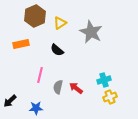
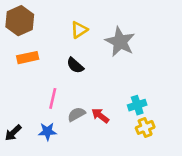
brown hexagon: (35, 16) -> (20, 21), moved
gray semicircle: (58, 87) -> (76, 114), turned 48
blue star: (36, 108) -> (47, 131), moved

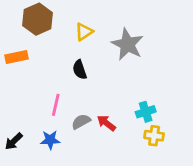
brown hexagon: (20, 21) -> (38, 19), moved
orange rectangle: (28, 58) -> (16, 57), moved
black semicircle: (75, 65) -> (80, 70), turned 30
yellow cross: (145, 127) -> (154, 136), turned 30

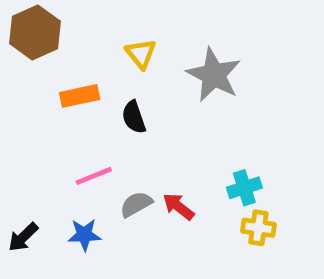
brown hexagon: (38, 19) -> (35, 32), moved
yellow triangle: (84, 32) -> (141, 54), turned -36
orange rectangle: (16, 57) -> (80, 96), moved
pink line: (56, 105) -> (94, 176), turned 55

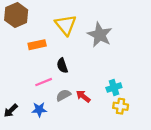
yellow triangle: (141, 54) -> (66, 25), size x1.5
black semicircle: (134, 117) -> (62, 66), moved

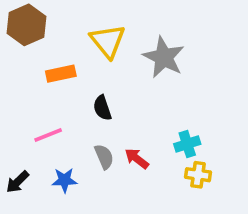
pink line: (44, 82) -> (48, 135), moved
gray semicircle: (63, 95) -> (104, 157), turned 96

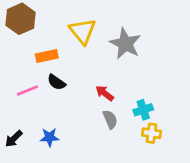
black semicircle: (102, 108) -> (56, 82), moved, turned -36
pink line: (48, 135) -> (27, 90), moved
gray semicircle: (104, 157) -> (110, 119), moved
red arrow: (137, 158) -> (105, 93), moved

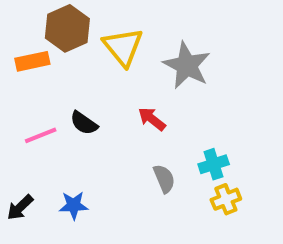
brown hexagon: (21, 19) -> (67, 28), moved
orange rectangle: (47, 56) -> (32, 61), moved
red arrow: (105, 93) -> (152, 119), moved
yellow cross: (152, 133) -> (226, 199), turned -30

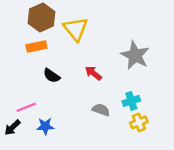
orange rectangle: (32, 61) -> (36, 47), moved
gray star: (187, 65) -> (135, 55), moved
pink line: (41, 135) -> (26, 107), moved
gray semicircle: (164, 179) -> (101, 110), turned -48

